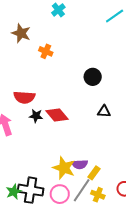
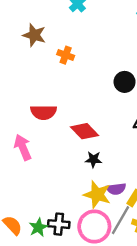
black star: (36, 116) -> (94, 160), moved
black cross: (31, 190) -> (59, 224), size x0.7
pink circle: (60, 194) -> (94, 227), size x1.4

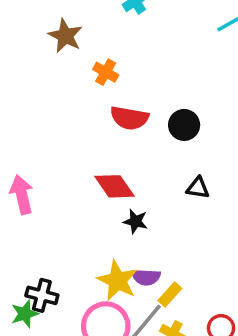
red semicircle: (44, 112) -> (129, 118), moved
black star: (94, 160) -> (135, 221), moved
black cross: (59, 224) -> (42, 295), moved

